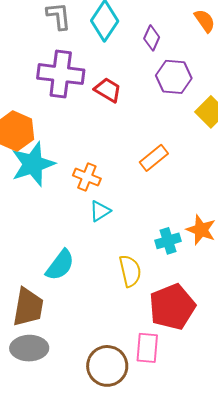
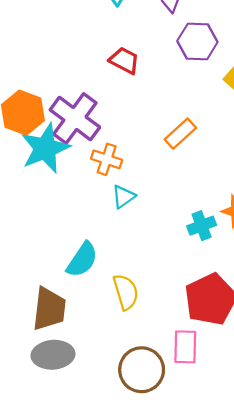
purple cross: (61, 74) -> (75, 118), moved, turned 33
yellow semicircle: (130, 271) -> (126, 292), moved

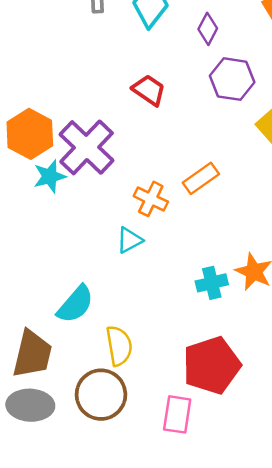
cyan star: (45, 148) -> (50, 176), size x0.6
orange cross: (107, 159) -> (151, 199), moved
brown circle: (142, 370) -> (101, 395), moved

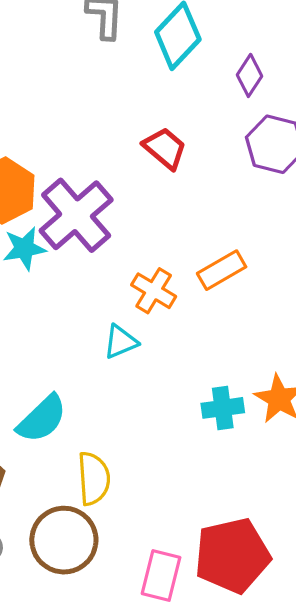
red pentagon: (212, 365) -> (232, 555), moved

